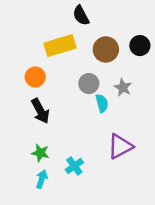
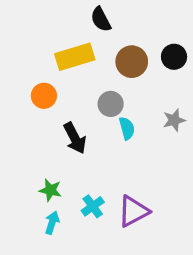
gray star: (123, 87) -> (174, 120), moved, turned 30
black arrow: (40, 111) -> (75, 138), moved
purple triangle: (120, 146) -> (133, 211), moved

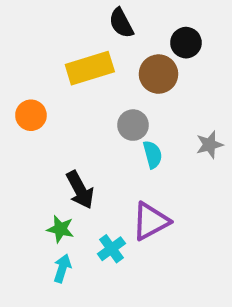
black circle: (174, 57) -> (186, 43), moved
orange circle: (44, 96) -> (31, 115), moved
black arrow: (75, 138) -> (80, 190), moved
purple triangle: (133, 211) -> (151, 221), moved

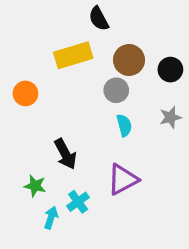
black circle: (186, 43) -> (170, 70), moved
gray circle: (133, 125) -> (116, 90), moved
green star: (60, 229) -> (35, 186), moved
cyan cross: (111, 249) -> (78, 202), moved

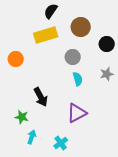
black semicircle: (99, 19) -> (51, 11), moved, turned 63
brown circle: (129, 60) -> (81, 27), moved
cyan cross: (78, 202) -> (61, 143), moved

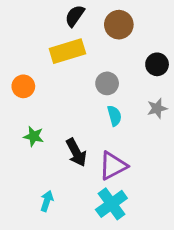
brown circle: (81, 27) -> (119, 25), moved
black arrow: (41, 97) -> (76, 152), moved
green star: (22, 117) -> (34, 136), moved
cyan cross: (61, 143) -> (111, 204), moved, size x1.5

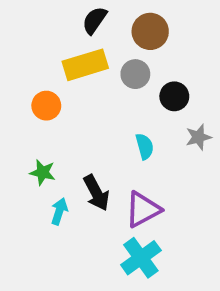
black circle: (157, 64) -> (174, 96), moved
gray circle: (107, 83) -> (135, 74), moved
orange circle: (23, 86) -> (46, 106), moved
cyan arrow: (47, 201) -> (59, 211), moved

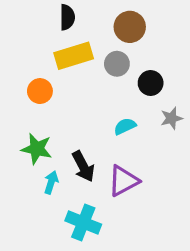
black semicircle: (95, 20) -> (67, 17), moved, turned 145
cyan semicircle: (145, 146) -> (125, 126), turned -100
green star: (43, 172) -> (37, 149), size x1.4
cyan cross: (141, 258) -> (83, 223), moved, turned -32

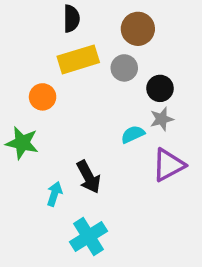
gray star: (171, 118) -> (162, 119), moved
green star: (37, 149) -> (22, 143), moved
purple triangle: (123, 181) -> (169, 165), moved
cyan cross: (83, 223) -> (89, 237), turned 36

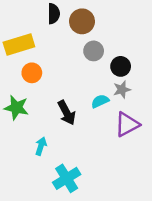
brown circle: (138, 29) -> (82, 21), moved
yellow rectangle: (78, 59) -> (19, 45), moved
black arrow: (89, 177) -> (67, 113), moved

